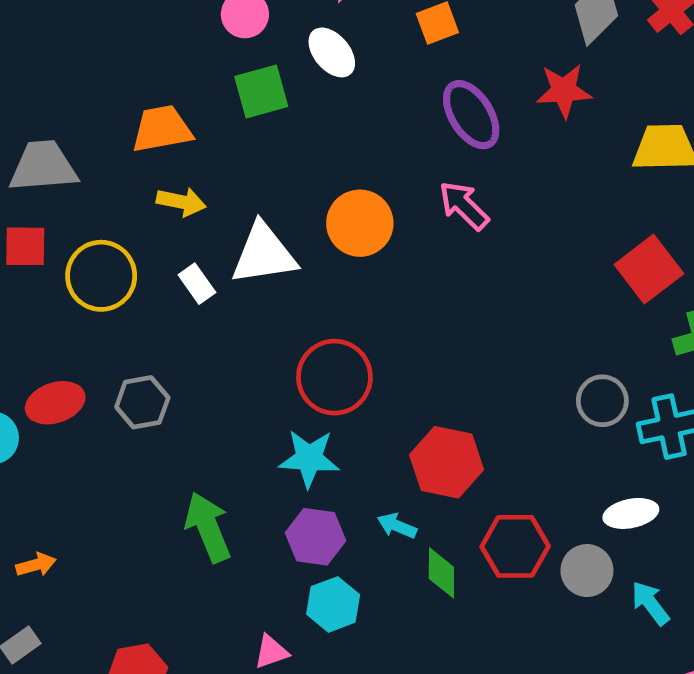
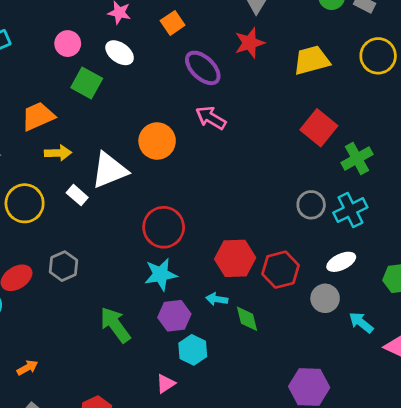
green square: (261, 91) -> (87, 83), turned -32
red hexagon: (515, 546) -> (281, 270), moved
cyan arrow: (650, 603) -> (361, 323), moved

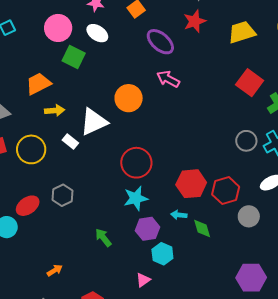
pink circle: (68, 44) -> (58, 28), size x1.4
gray circle: (325, 298) -> (249, 216), moved
green arrow: (115, 325) -> (103, 238), size x0.7
orange arrow: (27, 368) -> (55, 270), moved

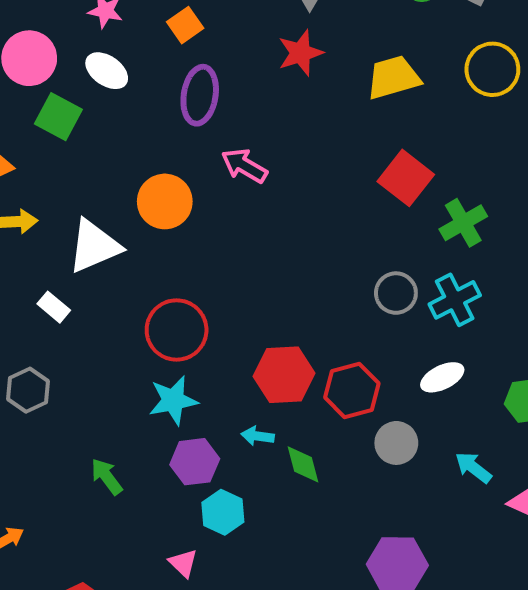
purple ellipse: (160, 42) -> (200, 95), moved, turned 56
white rectangle: (70, 141) -> (54, 307), moved
pink triangle: (143, 280) -> (183, 563), turned -42

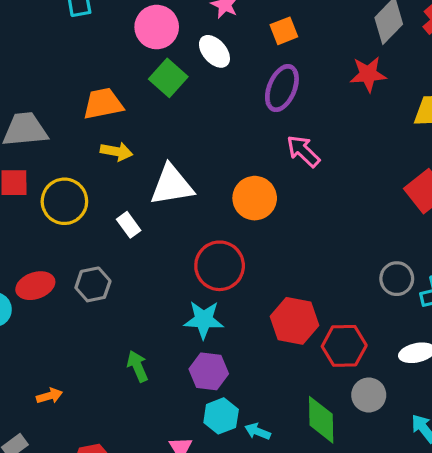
orange circle: (165, 201) -> (255, 198), moved
cyan arrow: (258, 436) -> (258, 431), moved
green diamond: (303, 464) -> (321, 420), moved, size x1.4

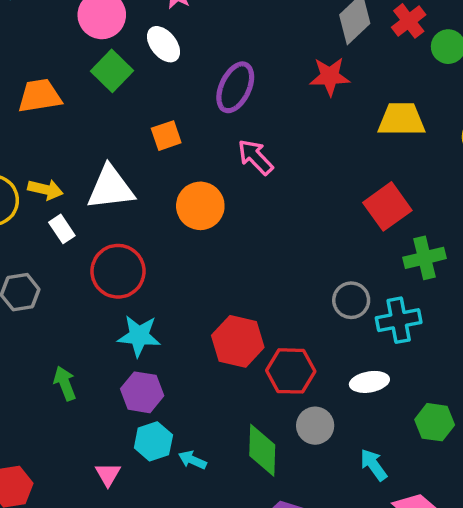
orange square: (284, 31) -> (166, 136), moved
yellow arrow: (117, 152) -> (46, 190), moved
red circle: (220, 266) -> (118, 271), moved

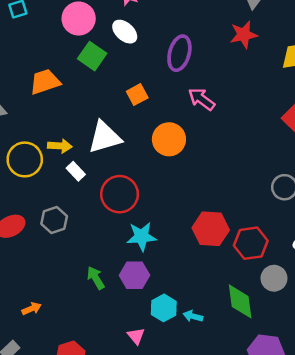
purple hexagon: (142, 392) -> (135, 275), moved

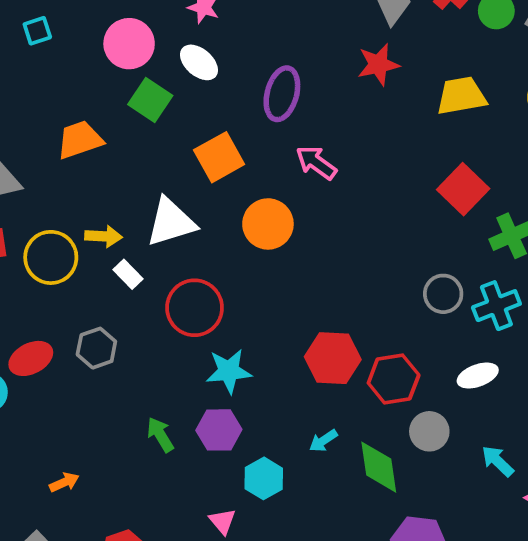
orange square: (137, 95) -> (219, 157), size x1.5
cyan arrow: (193, 316) -> (323, 441), moved, turned -48

